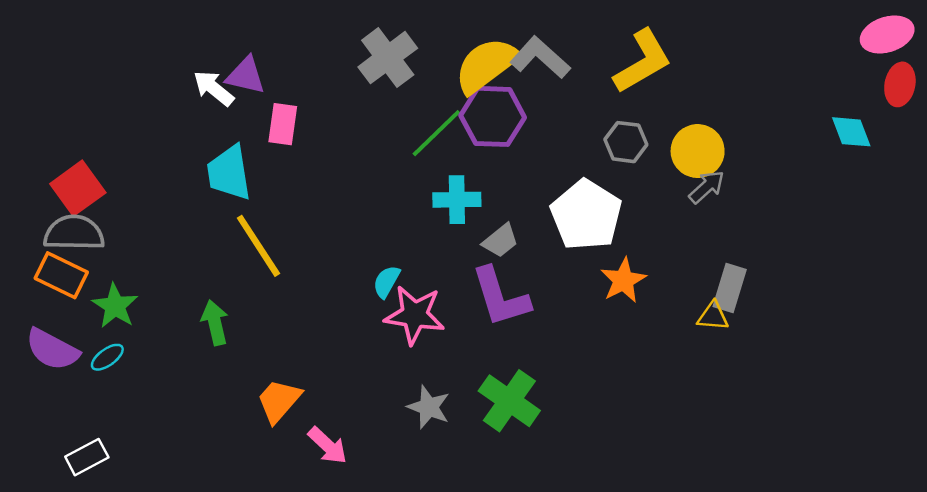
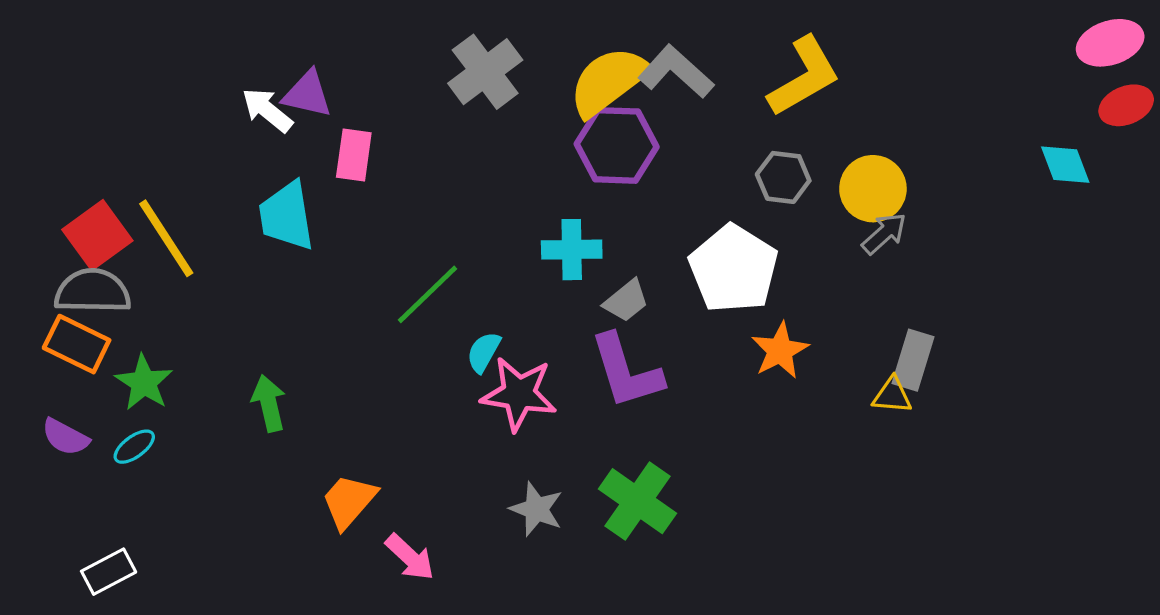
red ellipse: (900, 84) -> (1126, 105), turned 57
green line: (436, 133) -> (427, 294), moved
yellow line: (258, 246) -> (166, 238), moved
purple semicircle: (52, 350) -> (65, 437), size x0.7

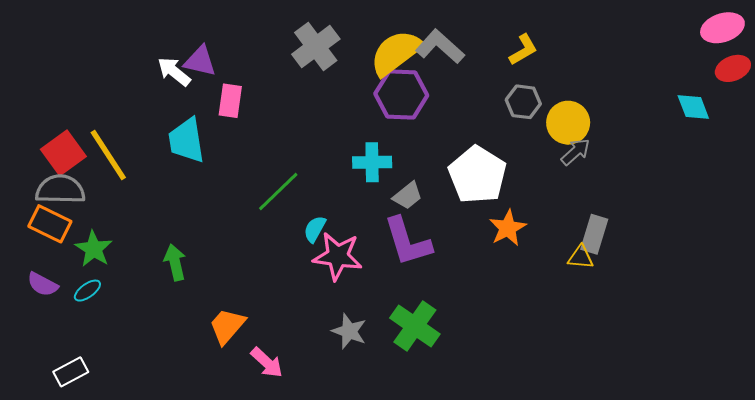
yellow L-shape: (804, 76) -> (523, 50), size x0.6
gray hexagon: (783, 177) -> (523, 102), moved

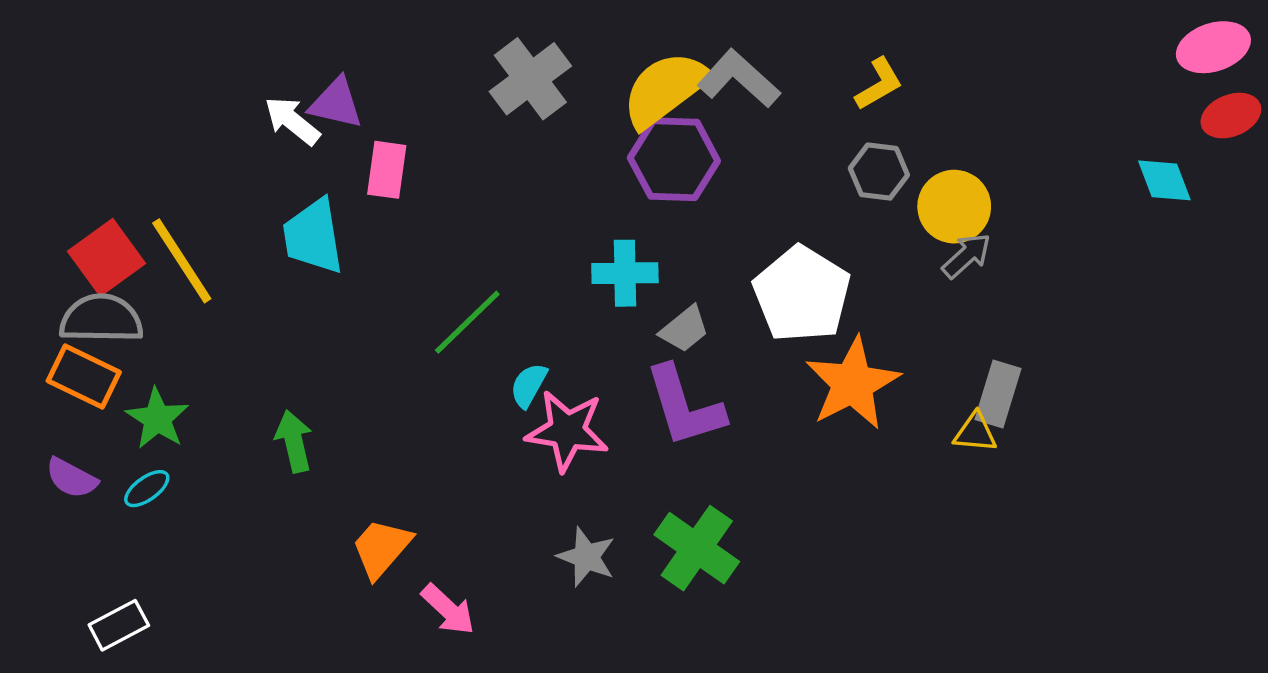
orange star: (508, 228) -> (853, 383), size x1.5

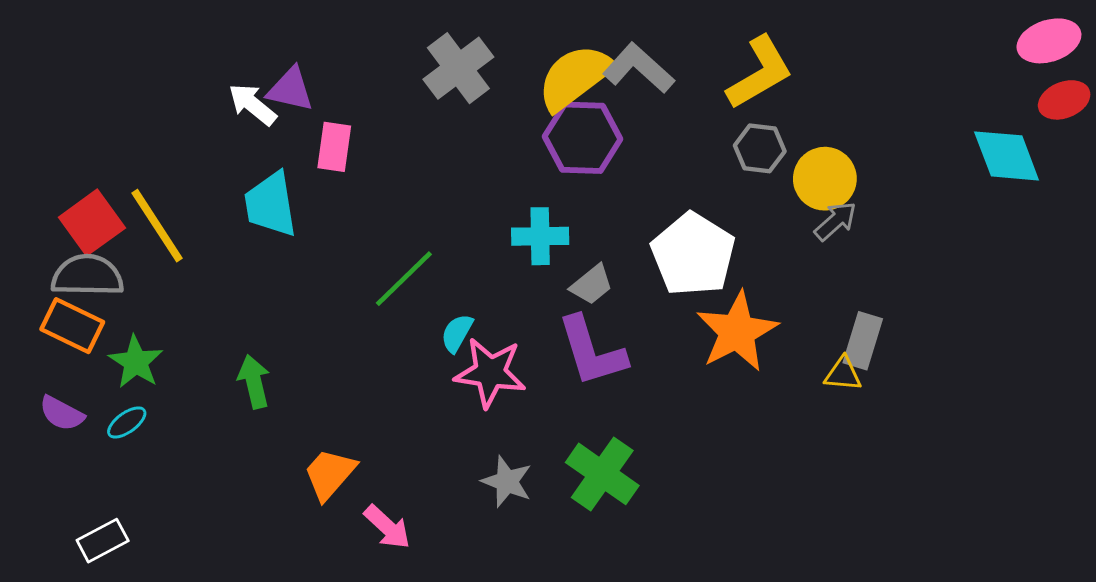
yellow L-shape: (879, 84) -> (760, 73), size x1.6
cyan diamond: (1164, 180) -> (1007, 156), size x1.4

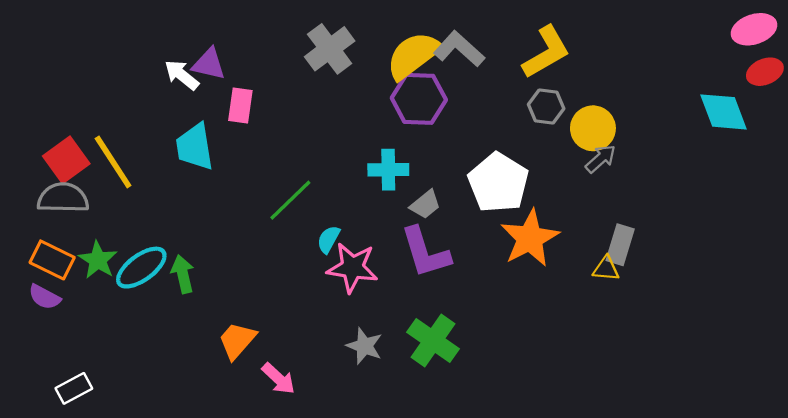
orange rectangle: (72, 326) -> (52, 260), moved
cyan ellipse: (127, 422) -> (141, 268), moved, size x1.8

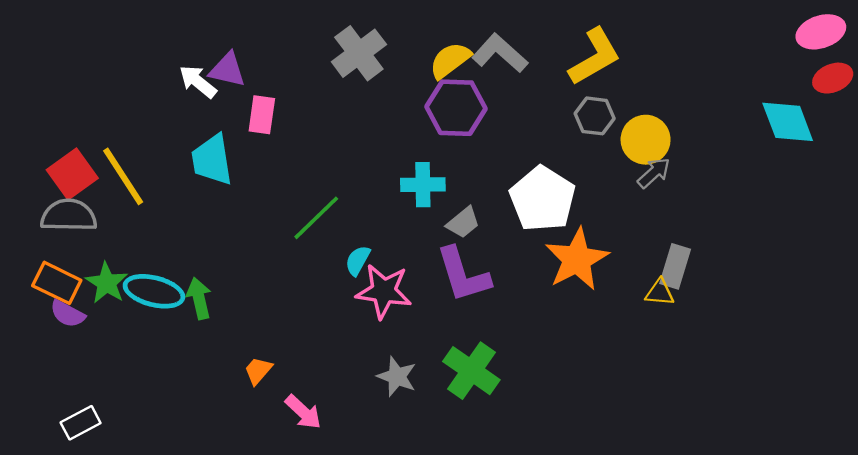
yellow semicircle: (413, 55) -> (450, 60), size x0.7
cyan ellipse: (141, 268) -> (154, 291), turned 50
purple semicircle: (44, 297) -> (68, 314), moved
orange trapezoid: (237, 340) -> (258, 371), size x0.7

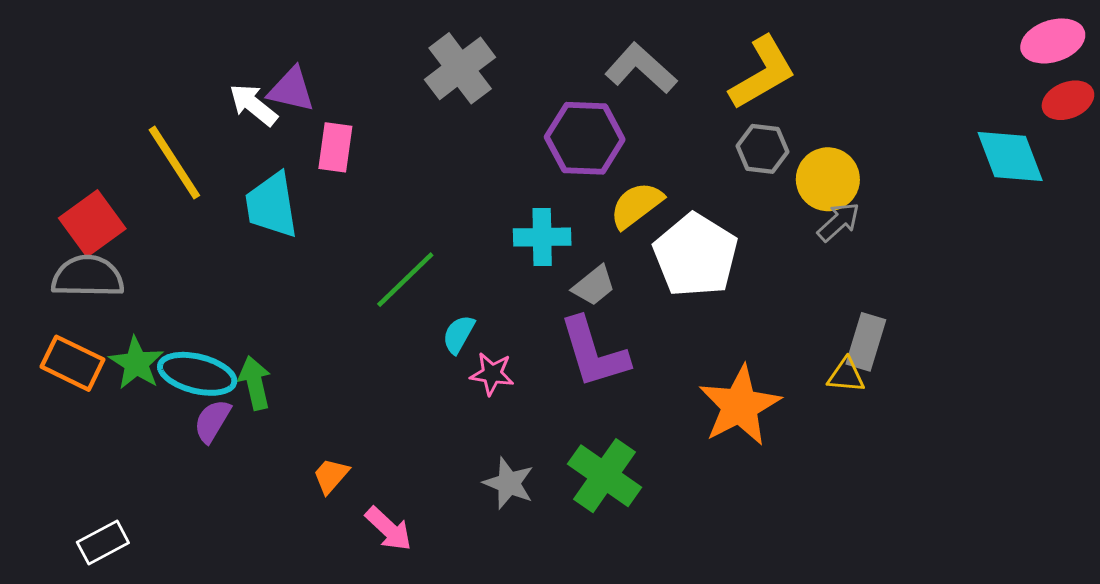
yellow semicircle: (450, 60) -> (636, 205), moved
yellow line: (123, 176) -> (174, 163), moved
orange star: (577, 259) -> (740, 406), moved
pink star: (384, 291) -> (492, 374), size x0.6
purple semicircle: (68, 314) -> (212, 421), moved, turned 93

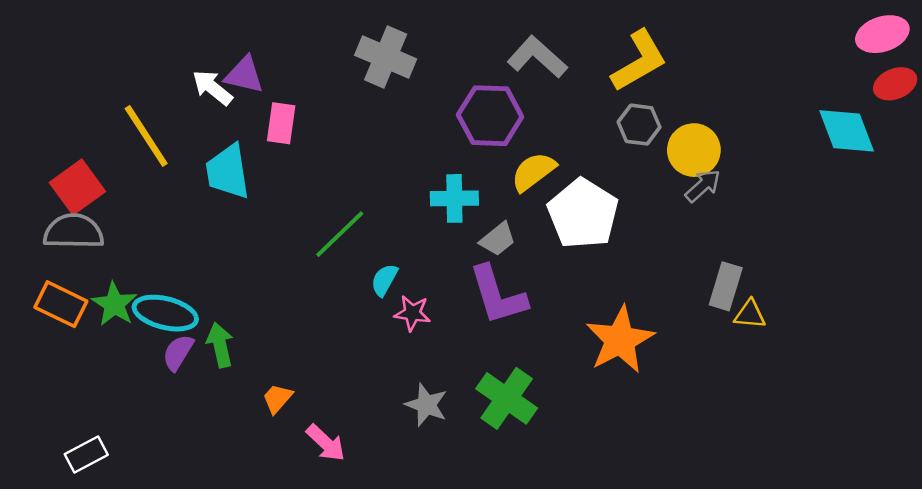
gray cross: (460, 68) -> (386, 57), turned -30
yellow triangle: (846, 375) -> (750, 314), moved
green arrow: (255, 383) -> (220, 345), moved

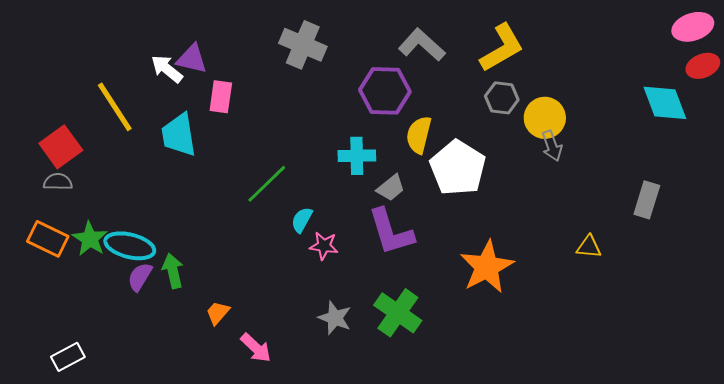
yellow semicircle: (533, 172) -> (419, 135), turned -39
gray arrow: (703, 186) -> (552, 146), turned 112
gray semicircle: (74, 232) -> (58, 182), size x0.6
gray rectangle: (726, 286) -> (647, 200), moved

